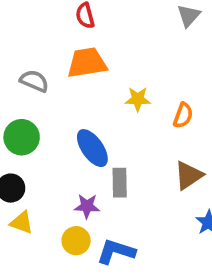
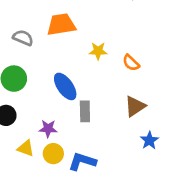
orange semicircle: (183, 115) -> (131, 63), turned 114
purple star: (87, 206) -> (48, 129), moved
yellow triangle: (22, 222) -> (26, 148), moved

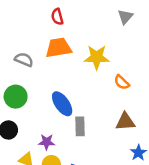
yellow star: (98, 51) -> (97, 57), moved, size x1.5
brown triangle: (135, 106) -> (125, 122), turned 30

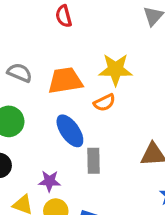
orange trapezoid: (59, 48) -> (65, 81), moved
orange semicircle: (122, 82) -> (105, 103), moved, turned -70

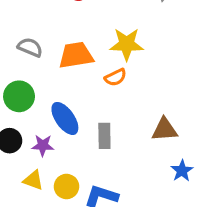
blue ellipse: (70, 131) -> (65, 118), moved
purple star: (49, 181) -> (43, 145), moved

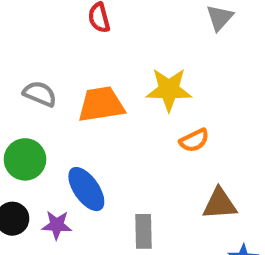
orange semicircle: (116, 77) -> (194, 140), moved
gray rectangle: (104, 136) -> (143, 231), moved

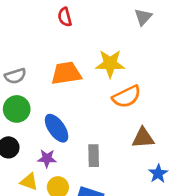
gray semicircle: (40, 94) -> (15, 76), moved, turned 140
orange semicircle: (194, 140) -> (127, 97), size x1.5
purple star: (57, 225) -> (47, 158), moved

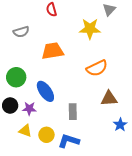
yellow star: (110, 64) -> (90, 29), moved
gray semicircle: (15, 76) -> (21, 32), moved
purple star: (47, 158) -> (29, 109), moved

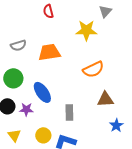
gray semicircle: (21, 32) -> (18, 45), moved
yellow triangle: (25, 131) -> (14, 135), moved, turned 32

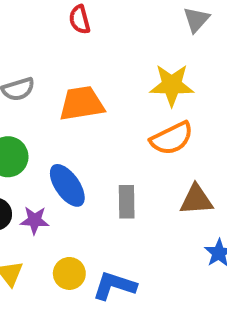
yellow star: (86, 30) -> (172, 85), moved
gray rectangle: (69, 112) -> (127, 202), moved

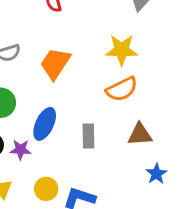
orange trapezoid: (82, 104) -> (55, 63), turned -48
blue ellipse: (67, 185) -> (45, 124), turned 60

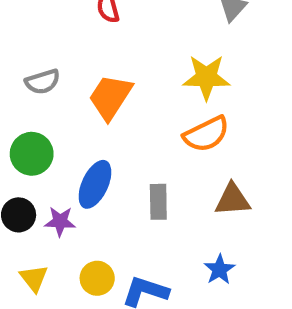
blue star: (156, 174) -> (219, 270), moved

